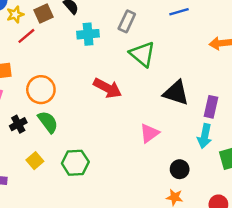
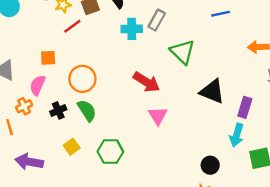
gray rectangle: (127, 21) -> (157, 20), moved
pink triangle: (149, 133) -> (158, 116), moved, turned -30

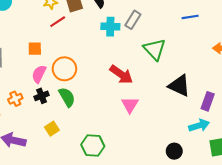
pink semicircle: (37, 85) -> (39, 74), moved
orange cross: (24, 106) -> (15, 99), moved
cyan arrow: (237, 135) -> (199, 125), turned -126
green hexagon: (110, 152) -> (93, 145), moved

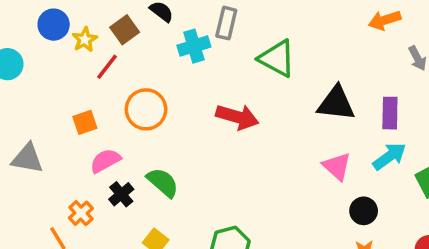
orange circle: (64, 69) -> (146, 109), moved
pink semicircle: (39, 74) -> (105, 161), turned 54
pink triangle: (130, 105) -> (337, 166), moved

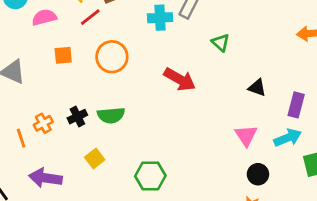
green triangle: (277, 58) -> (221, 43), size x0.6
black triangle: (336, 103) -> (257, 88), size x0.6
pink semicircle: (105, 161) -> (44, 17), moved
green semicircle: (163, 182) -> (111, 115), turned 120

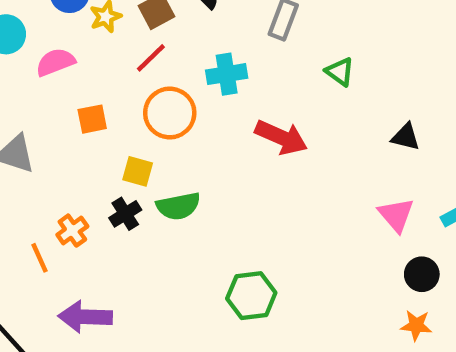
red line: (90, 17) -> (151, 58), moved
cyan cross: (160, 18) -> (227, 74), moved
yellow square: (95, 159) -> (138, 171), moved, turned -30

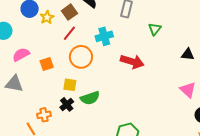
pink semicircle: (55, 62) -> (21, 55), moved
green triangle: (340, 72) -> (155, 29), turned 40
orange cross: (72, 231) -> (44, 115), turned 32

